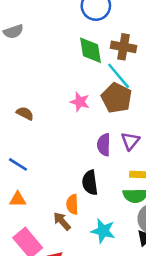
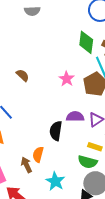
purple semicircle: (104, 145) -> (75, 117), turned 72
black semicircle: (90, 183) -> (56, 131), moved

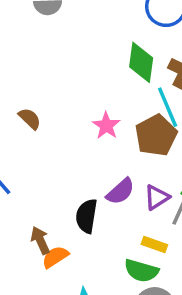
purple semicircle: (75, 117) -> (120, 191), turned 138
orange semicircle: (38, 154) -> (55, 257), turned 42
brown arrow: (26, 165) -> (40, 240), moved

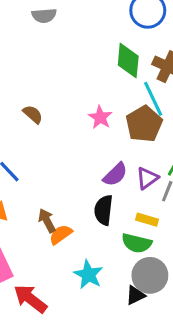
black semicircle: (87, 216) -> (103, 210), moved

